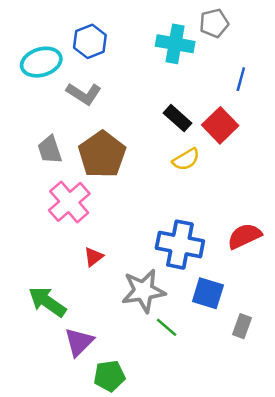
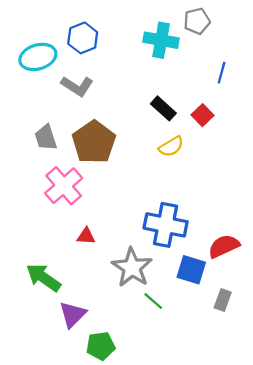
red square: (220, 125) -> (203, 115), size x0.7
red semicircle: (244, 236) -> (224, 246), moved
red triangle: (94, 257) -> (86, 236), turned 42
gray star: (143, 291) -> (132, 267), turned -30

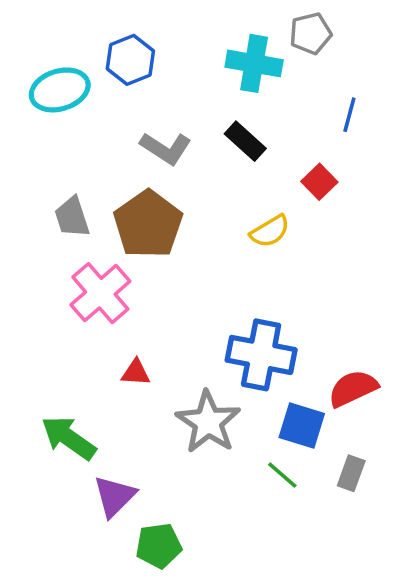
gray L-shape: (77, 86) -> (166, 148), moved
black rectangle: (163, 108) -> (245, 141), moved
green line: (153, 301) -> (282, 475), moved

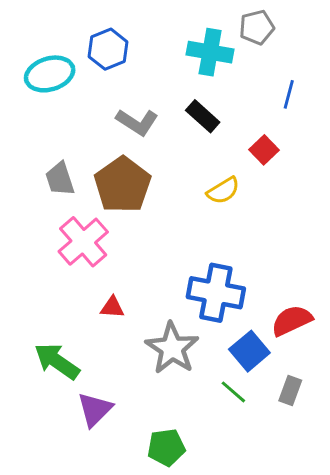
blue square: (302, 426) -> (249, 351), turned 33
green pentagon: (159, 546) -> (166, 447), moved

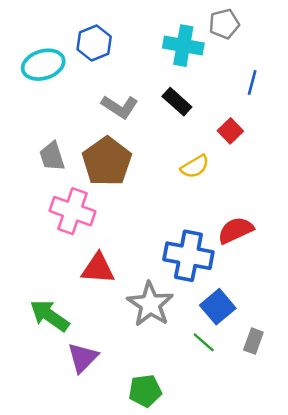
pink cross: (83, 242) -> (73, 211), turned -30
red triangle: (112, 307) -> (98, 268), size x1.6
red semicircle: (292, 320) -> (236, 230), moved

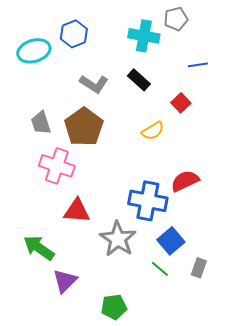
blue line: (252, 82) -> (198, 65), turned 66

